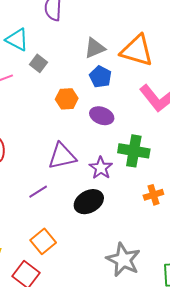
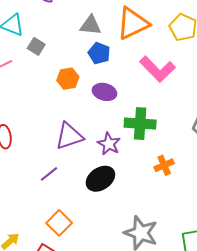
gray triangle: (95, 48) -> (91, 25), turned 35
orange triangle: (137, 51) -> (133, 23), turned -36

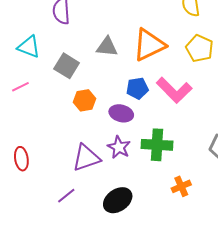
gray square: (36, 46) -> (67, 66), moved, size x1.4
blue pentagon: (99, 53) -> (137, 88), moved, turned -30
purple star: (109, 144) -> (119, 147), moved

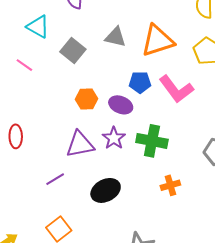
pink line: (20, 87) -> (24, 65), turned 54
orange hexagon: (85, 100) -> (86, 99), moved

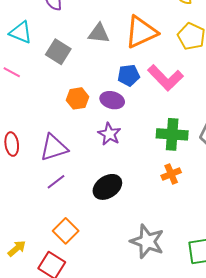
green cross: (152, 141) -> (172, 134), moved
purple triangle: (80, 144) -> (54, 148), moved

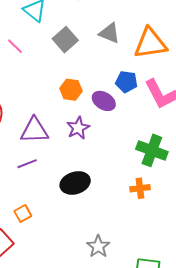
purple star: (109, 134) -> (78, 128), moved
orange square: (66, 231) -> (23, 214), size x0.7
gray star: (147, 241) -> (98, 246), size x0.7

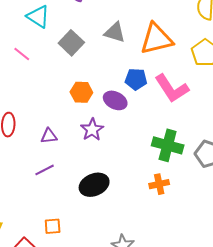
purple triangle: (34, 130) -> (49, 136), size x0.6
orange square: (23, 214) -> (53, 226), moved, turned 30

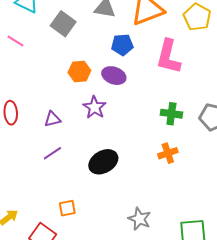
blue pentagon: (136, 79) -> (122, 45), moved
pink L-shape: (172, 88) -> (168, 57), turned 54
green cross: (168, 145) -> (171, 114), size x0.7

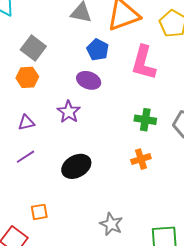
gray square: (63, 24) -> (33, 48), moved
blue pentagon: (122, 45) -> (98, 50), turned 30
orange hexagon: (79, 72) -> (27, 77), moved

